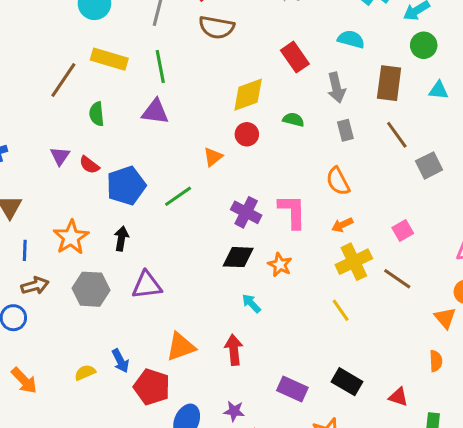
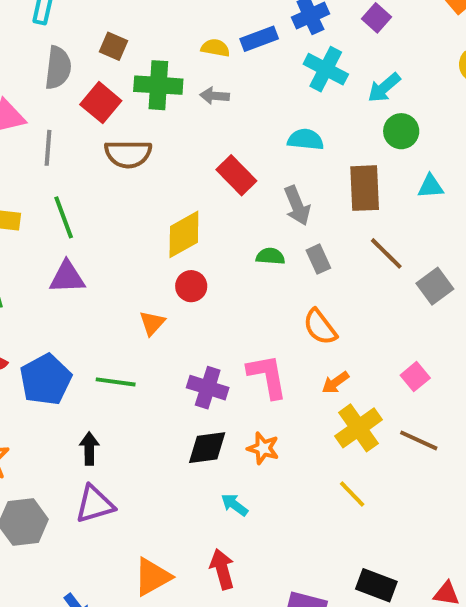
green semicircle: (293, 120) -> (270, 256), moved
green line: (178, 196) -> (116, 382), turned 52
black arrow: (121, 239) -> (89, 448), moved

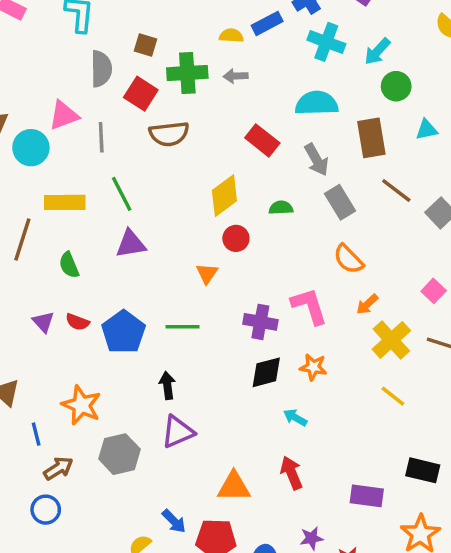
cyan semicircle: (306, 140) -> (317, 103), size x1.4
green semicircle: (270, 256) -> (281, 208), moved
gray rectangle: (318, 259) -> (340, 202), size x1.4
orange triangle: (152, 577) -> (234, 487), turned 36

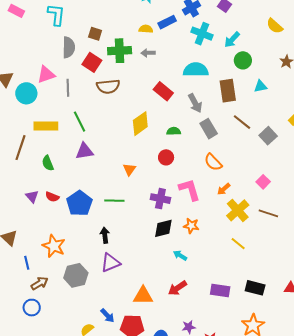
red circle: (236, 238) -> (166, 157), moved
red arrow: (292, 473) -> (177, 288), turned -102
purple rectangle: (367, 496) -> (220, 290), moved

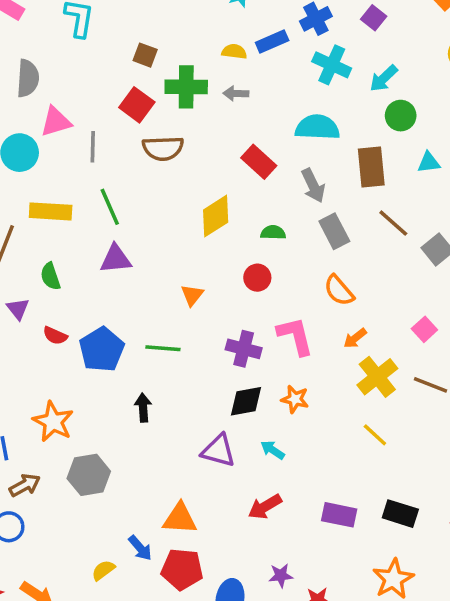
gray semicircle: (69, 47) -> (28, 78), moved
purple triangle: (32, 196) -> (18, 309), moved
purple triangle: (110, 263) -> (218, 451), moved, turned 35
orange triangle: (143, 296) -> (180, 519), moved

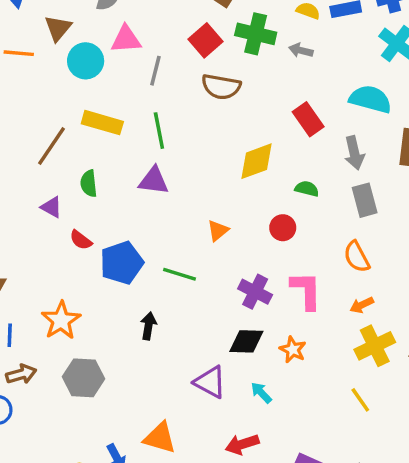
purple triangle: (18, 309) -> (51, 207), turned -35

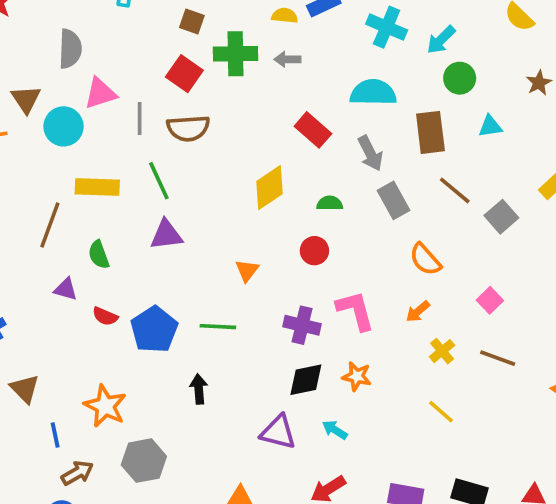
brown semicircle: (221, 87) -> (188, 128), moved
orange semicircle: (357, 257) -> (425, 259), moved
yellow cross: (375, 346) -> (442, 351), size x0.6

